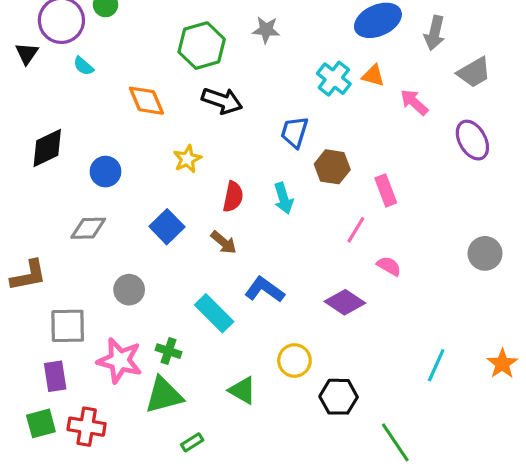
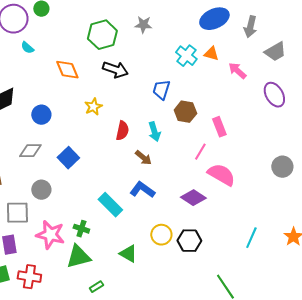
blue square: (167, 227) -> (68, 158), moved
brown arrow: (224, 242) -> (143, 158), moved
pink semicircle: (389, 266) -> (221, 175), size x1.8
gray circle: (129, 290) -> (41, 190), moved
black hexagon: (339, 397) -> (189, 241), moved

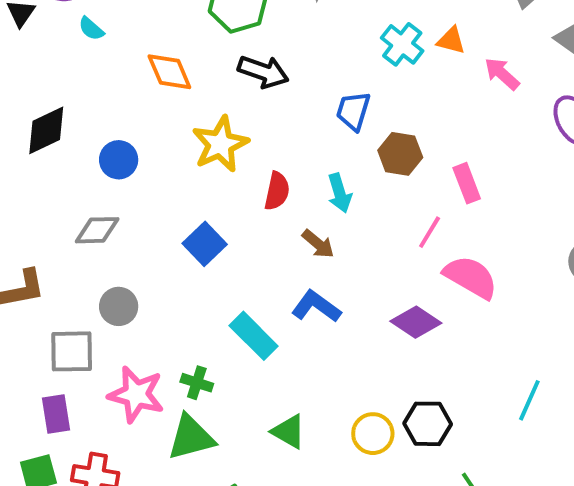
yellow star: (93, 107) -> (220, 144), size x1.6
blue square: (68, 158) -> (205, 244), moved
yellow circle: (161, 235) -> (373, 434), moved
black hexagon: (189, 241) -> (428, 424), moved

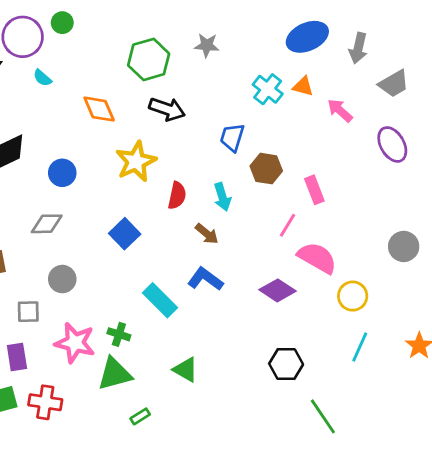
gray square: (72, 351) -> (28, 312), size x0.7
yellow circle: (373, 434) -> (353, 296), moved

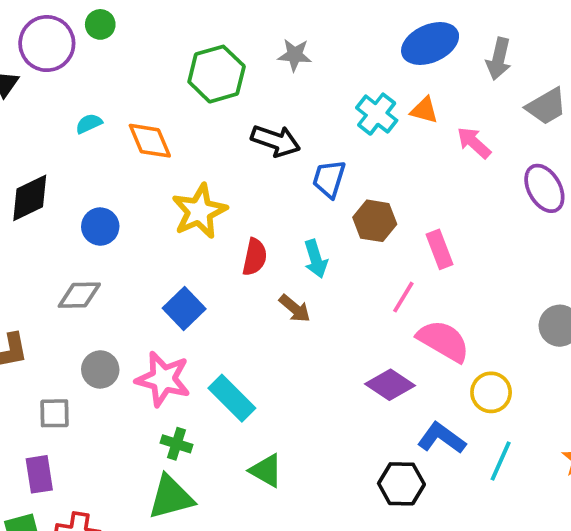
cyan semicircle: (42, 78) -> (89, 124), moved, turned 114
black arrow: (167, 109) -> (276, 141), moved
blue L-shape: (205, 279) -> (441, 438), moved
pink star: (75, 343) -> (163, 379), moved
green triangle: (185, 370) -> (266, 471), moved

